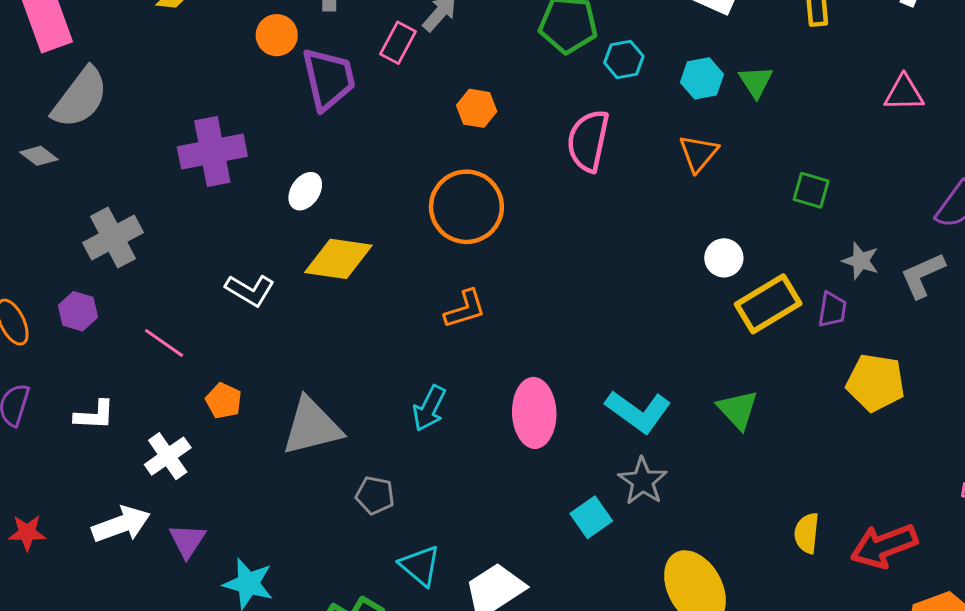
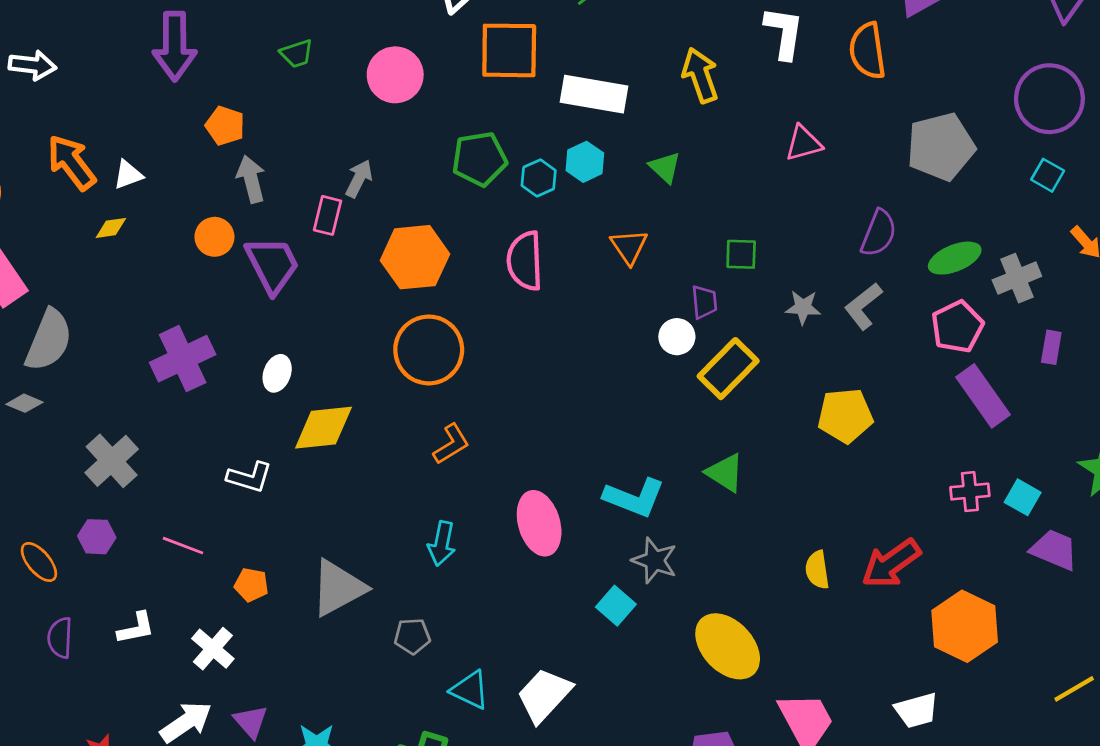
cyan hexagon: (702, 78) -> (585, 162), moved
orange hexagon: (477, 108) -> (415, 257), size x1.8
purple trapezoid: (832, 310) -> (704, 302), moved

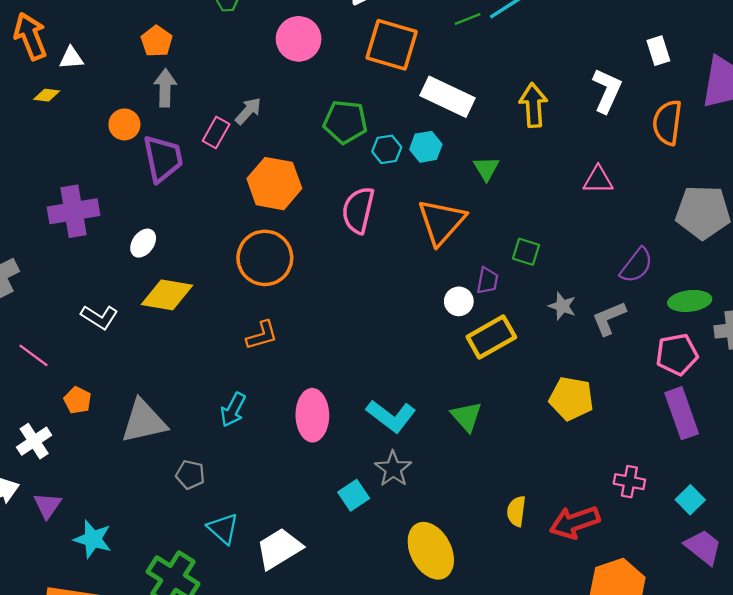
orange triangle: (629, 247) -> (441, 222), size x1.6
pink cross: (970, 492) -> (629, 482), moved

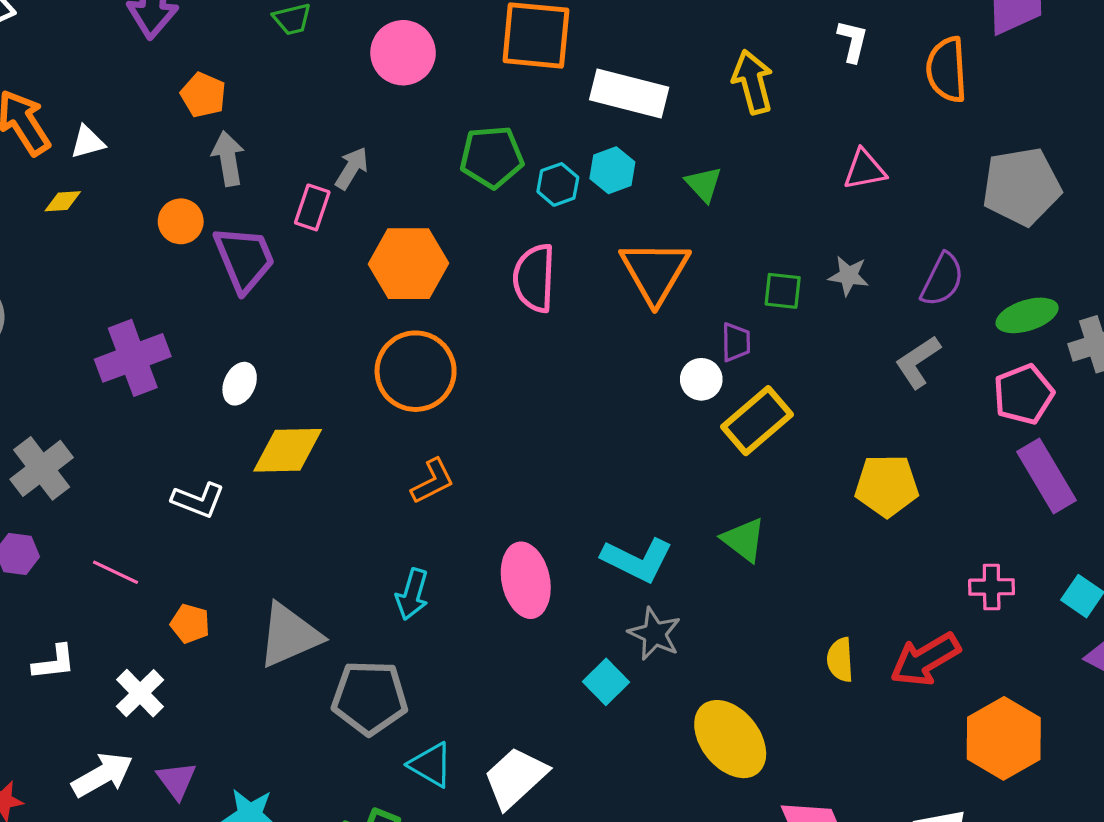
white L-shape: (607, 91) -> (853, 41), size x0.7
gray star: (562, 306) -> (849, 276), moved
gray pentagon: (190, 475) -> (370, 698), size x1.8

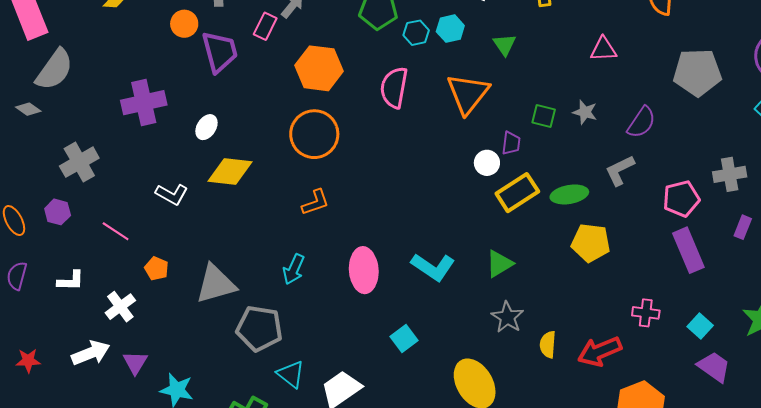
green ellipse: (1027, 315) -> (569, 194), moved
green triangle: (744, 540) -> (499, 264), turned 44
gray star: (655, 634) -> (507, 317), moved

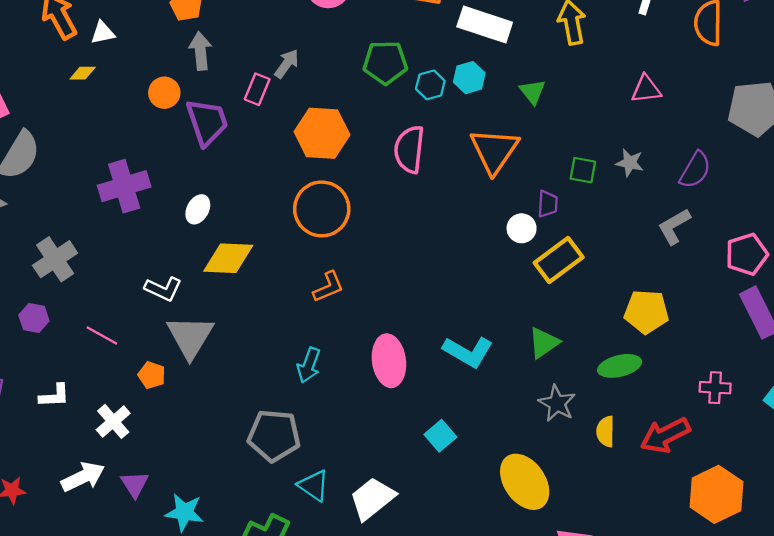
green ellipse: (569, 194) -> (620, 366), moved
gray triangle: (216, 284) -> (190, 337), moved, turned -39

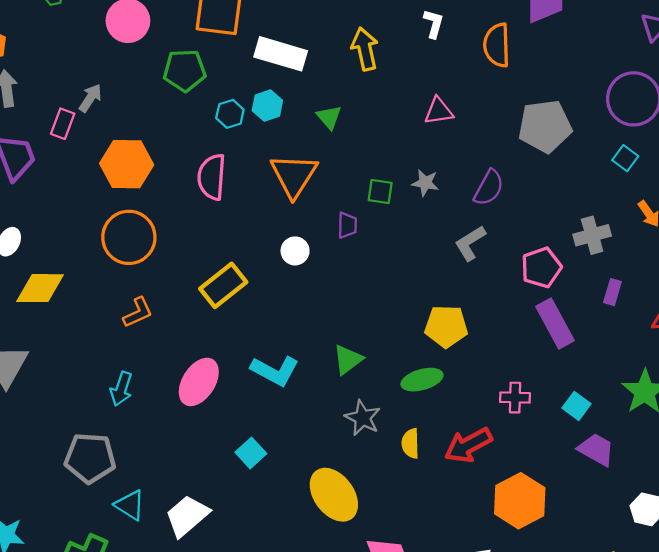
green pentagon: (385, 62) -> (185, 70), moved
white circle: (522, 228) -> (295, 251), moved
yellow rectangle: (559, 260) -> (223, 285), moved
pink ellipse: (389, 361) -> (199, 382), turned 42

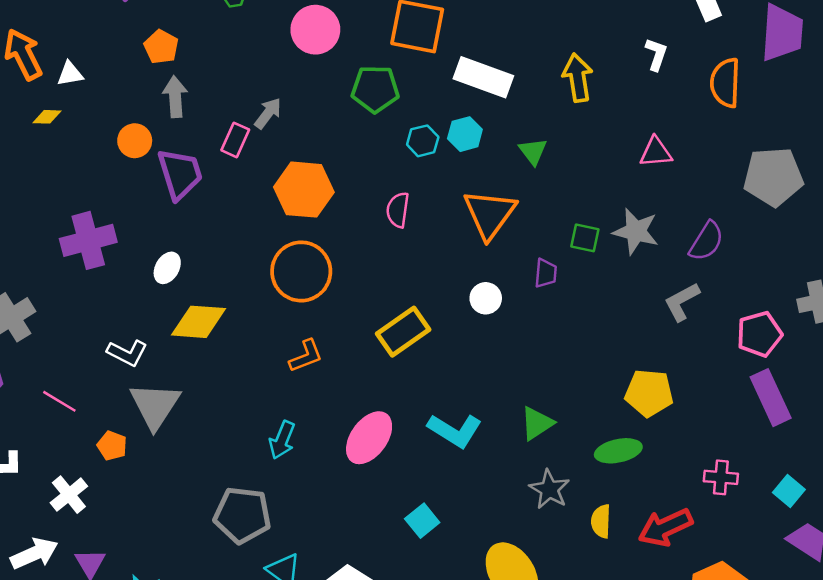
pink semicircle: (212, 177) -> (398, 210), size x0.7
gray star: (425, 183) -> (636, 231), size x1.5

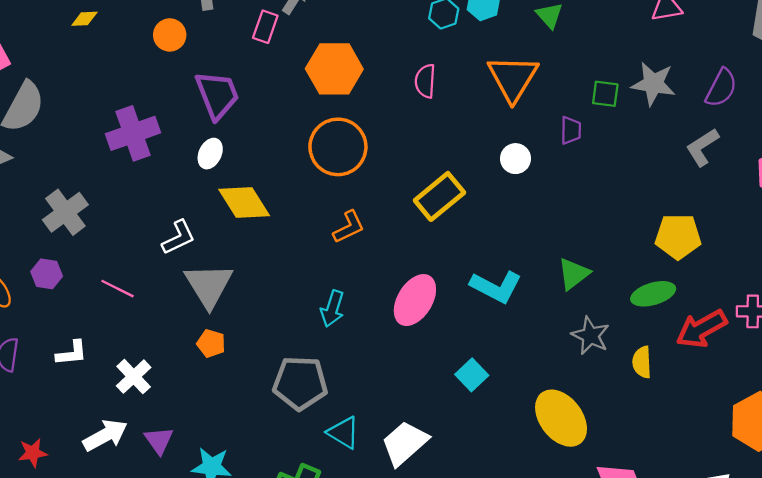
purple trapezoid: (180, 174) -> (217, 95), moved
yellow diamond: (199, 322) -> (244, 203), turned 58
white L-shape: (127, 353) -> (179, 237), turned -48
orange pentagon: (112, 446) -> (211, 343), moved
red arrow: (665, 527) -> (702, 329), moved

